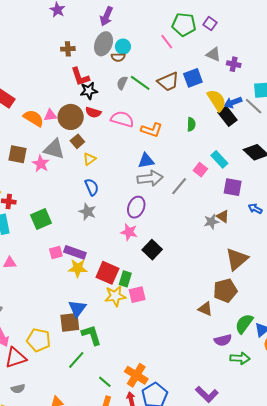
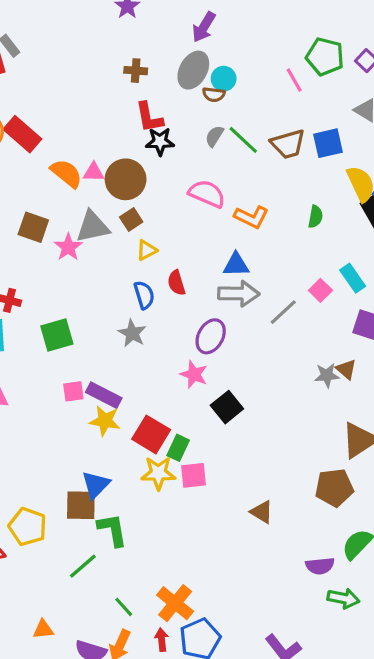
red semicircle: (93, 112) -> (176, 283), moved, turned 49
gray triangle: (54, 149) -> (93, 227), turned -35
brown triangle: (205, 309) -> (262, 512), moved

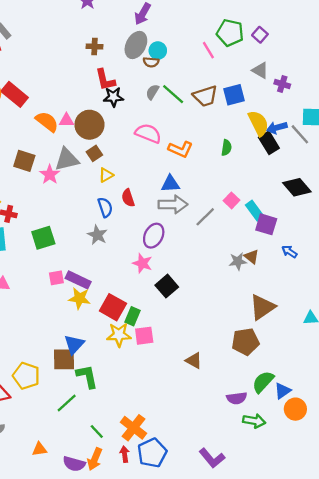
cyan rectangle: (353, 278) -> (255, 211), moved

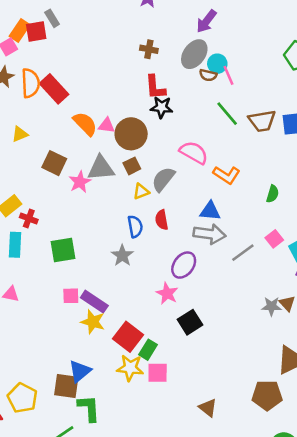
pink line: (208, 50) -> (229, 75), moved
gray semicircle: (152, 92) -> (163, 179), moved, size x1.5
green semicircle: (226, 148) -> (273, 194), moved

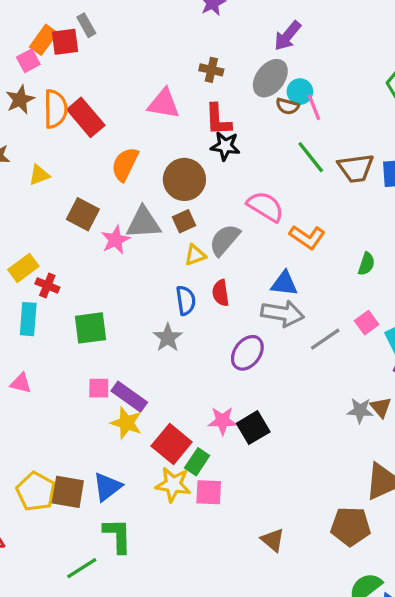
orange semicircle: (85, 124) -> (125, 164), turned -112
pink triangle: (107, 125) -> (164, 104), moved, size x1.5
pink star: (167, 293) -> (222, 421), moved, turned -30
brown square: (66, 386) -> (68, 492), moved
yellow pentagon: (22, 398) -> (36, 492), moved

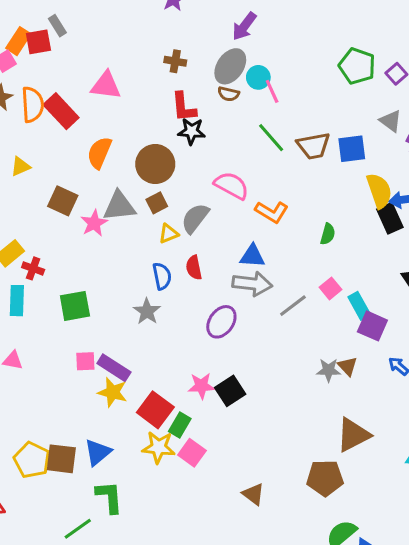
pink triangle: (164, 104) -> (106, 85), moved
brown semicircle: (287, 106) -> (229, 94), moved
pink square: (209, 492) -> (192, 453), turned 36

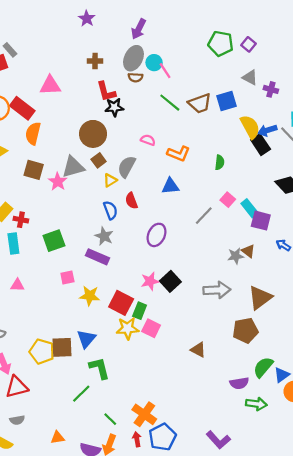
orange semicircle: (99, 153) -> (33, 133), moved
pink semicircle: (232, 185) -> (148, 140), size x0.6
gray arrow: (252, 284) -> (217, 290), moved
purple rectangle: (114, 368) -> (98, 257), moved

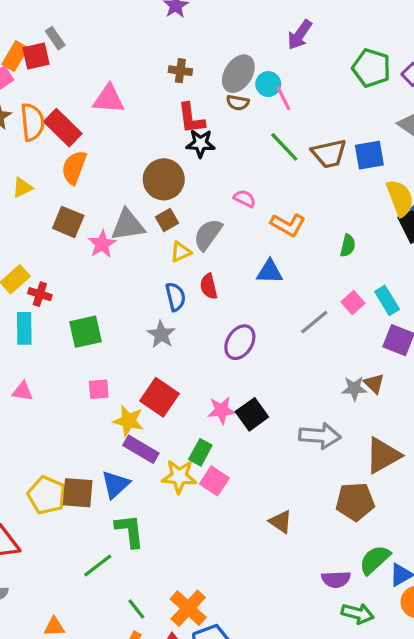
purple arrow: (139, 29) -> (300, 35), moved
cyan rectangle: (250, 208) -> (387, 300), moved
purple rectangle: (98, 257) -> (141, 449), moved
red square: (121, 303) -> (160, 397), moved

